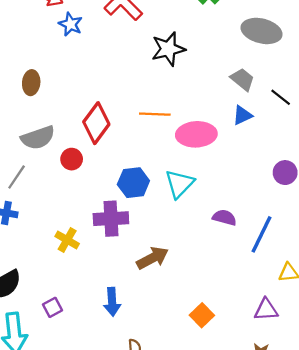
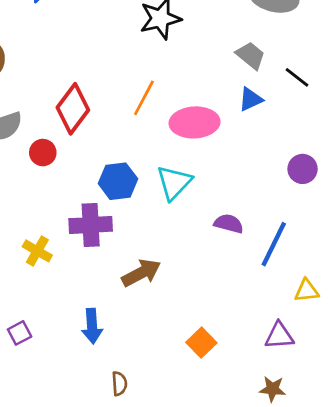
orange line: (155, 114) -> (144, 98), turned -64

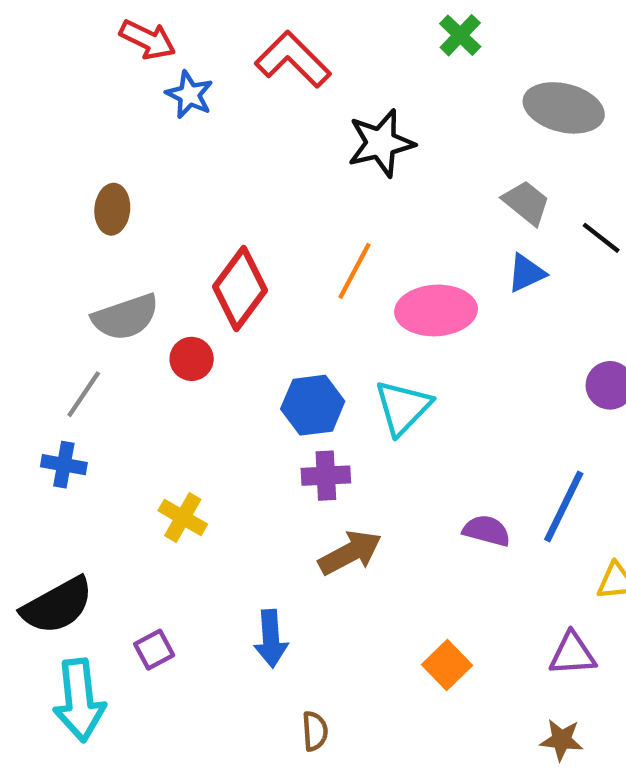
purple semicircle: (229, 224) -> (487, 531), moved
purple cross: (91, 225) -> (326, 476), moved, size x0.7

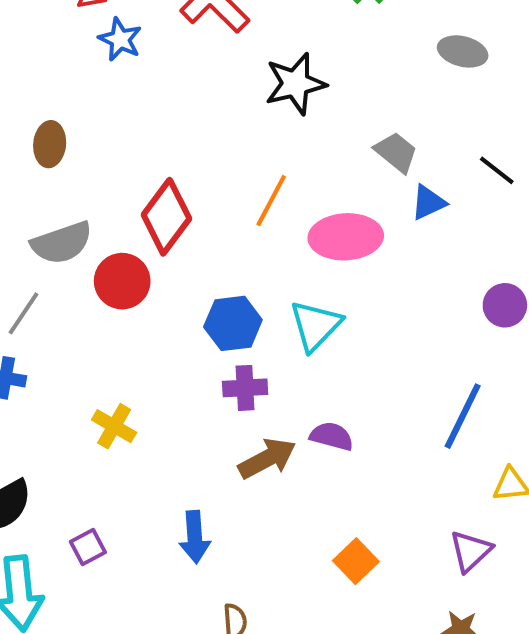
gray ellipse: (564, 108) -> (463, 51), size x0.7
gray trapezoid: (526, 203) -> (396, 152), moved
red circle: (192, 359) -> (122, 281), size x1.4
purple semicircle: (487, 531) -> (332, 436), moved
purple triangle: (572, 654) -> (471, 551), turned -39

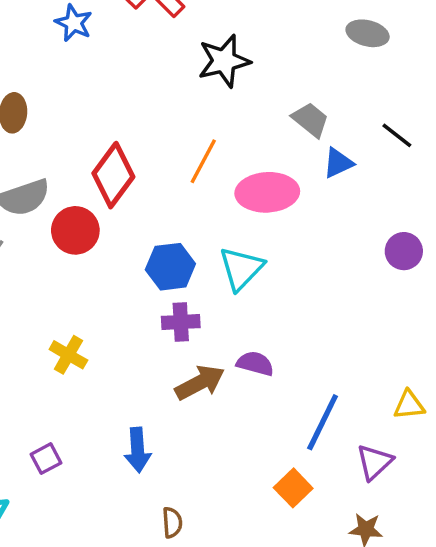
blue line: (463, 416) -> (323, 422), moved
orange square: (356, 561) -> (293, 488), moved

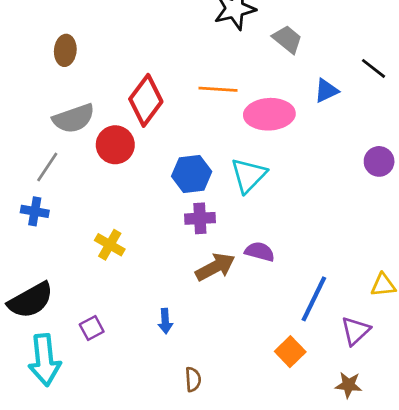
gray trapezoid: (310, 120) -> (287, 39), moved
orange line: (203, 161) -> (218, 89), turned 66
blue arrow: (138, 450) -> (165, 321), size x0.7

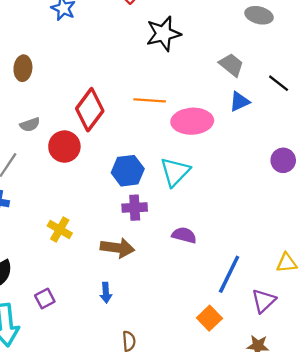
gray trapezoid: (287, 39) -> (231, 65), moved
gray semicircle: (74, 118) -> (30, 125), size x0.6
brown arrow: (215, 267) -> (117, 248), moved, turned 36

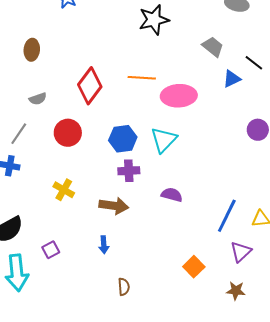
blue triangle: (239, 102) -> (232, 79), moved
red circle: (64, 147) -> (68, 133), moved
blue line: (229, 274) -> (227, 216), moved

